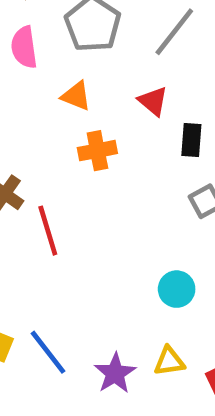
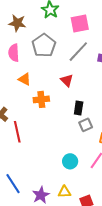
orange triangle: (76, 96) -> (25, 79), moved
black rectangle: (191, 140) -> (79, 108), moved

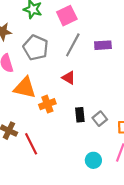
orange triangle: (25, 79) -> (25, 88), size x1.6
black rectangle: (79, 108) -> (80, 115), moved

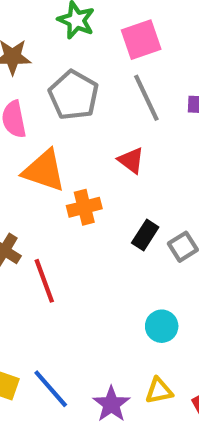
gray line: (73, 45) -> (146, 98), turned -60
black rectangle: (80, 115) -> (145, 235), turned 32

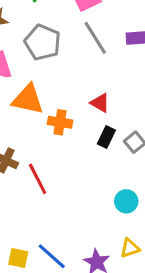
red triangle: (131, 160) -> (100, 103), moved
orange cross: (84, 207) -> (60, 122), turned 30

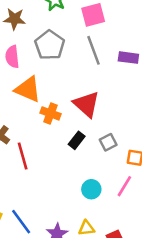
red triangle: (100, 103) -> (86, 104), size x1.6
black rectangle: (106, 137) -> (77, 140), moved

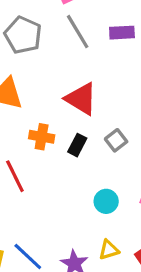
orange cross: (50, 113) -> (42, 137), moved

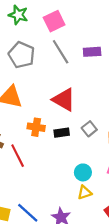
black rectangle: (77, 145) -> (62, 133), turned 56
yellow triangle: (109, 250) -> (85, 192), moved

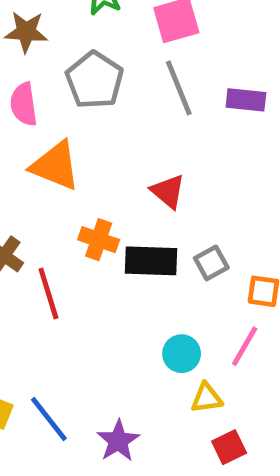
red triangle: (64, 100) -> (168, 191), size x0.7
black rectangle: (62, 133) -> (151, 261), size x1.5
yellow triangle: (85, 192) -> (207, 398), moved

